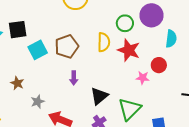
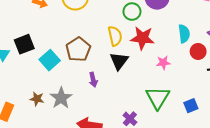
cyan semicircle: (171, 39) -> (184, 34), moved
red circle: (159, 65) -> (198, 51), moved
black triangle: (99, 96) -> (119, 61), moved
gray star: (38, 102) -> (61, 98), moved, size x1.5

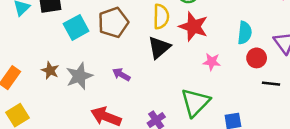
purple arrow: (93, 80) -> (121, 74), moved, turned 120

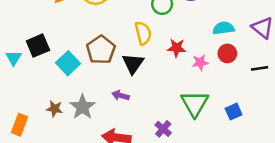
red star: (193, 26) -> (177, 48), moved, size x0.7
cyan semicircle: (245, 33) -> (223, 28), turned -90
black triangle: (159, 47) -> (133, 64), moved
red circle: (257, 58) -> (227, 53), moved

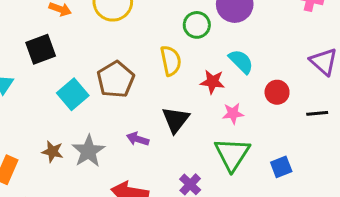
cyan semicircle: (223, 28) -> (241, 61), moved, turned 50
black square: (38, 46) -> (41, 49), moved
pink star: (200, 62) -> (233, 113), moved
black triangle: (133, 64) -> (176, 120), moved

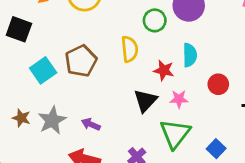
black square: (41, 49) -> (19, 29), turned 35
cyan semicircle: (241, 61) -> (190, 55), turned 40
black triangle: (176, 120) -> (145, 101), moved
purple arrow: (138, 139) -> (91, 124), moved
blue square: (281, 167) -> (216, 149), turned -30

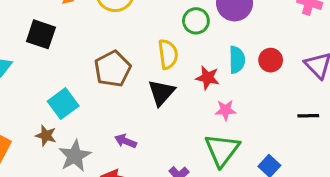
cyan square: (43, 70) -> (63, 104), moved
red circle: (218, 84) -> (271, 60), moved
black triangle: (145, 101) -> (161, 92), moved
gray star: (52, 120) -> (75, 156), moved

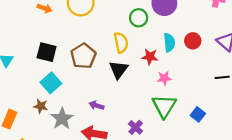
black square: (41, 34) -> (47, 52), moved

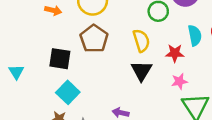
brown pentagon: (83, 56) -> (94, 39), moved
pink star: (164, 78) -> (179, 81), moved

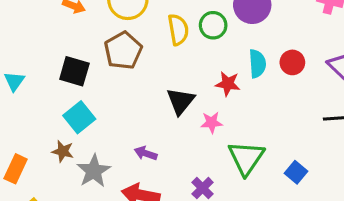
yellow semicircle: (141, 41) -> (178, 30), moved
pink star: (179, 81) -> (212, 122), moved

